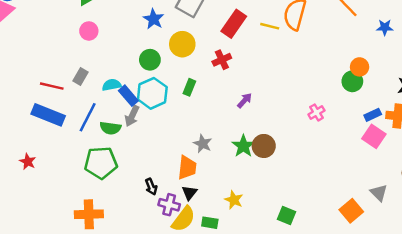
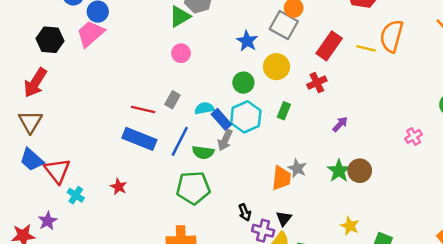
orange trapezoid: (187, 168) -> (281, 178), moved
yellow star: (234, 200) -> (350, 226), moved

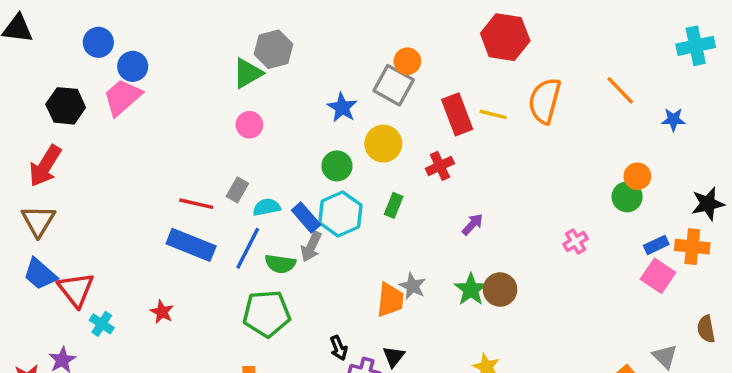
red rectangle: (329, 46) -> (457, 114), turned -56
yellow line: (366, 48) -> (493, 114), moved
cyan semicircle: (204, 108) -> (267, 207), moved

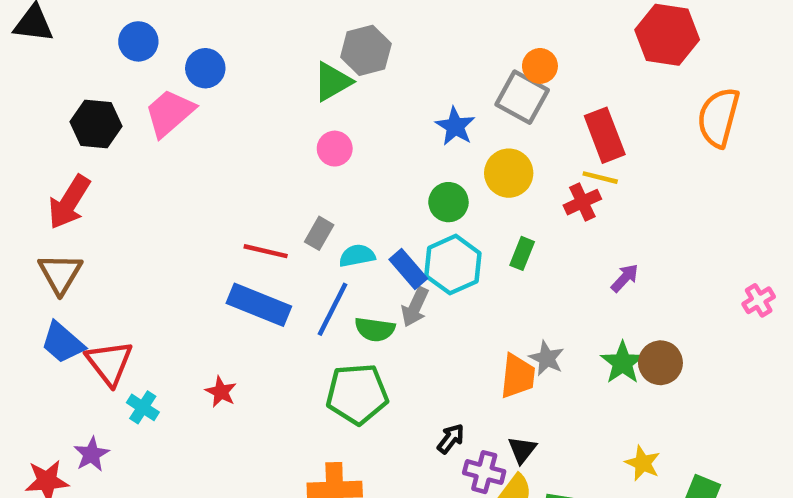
blue circle: (133, 66) -> (205, 68), moved
yellow line: (493, 114) -> (600, 178), moved
black arrow: (339, 348) -> (451, 439), turned -120

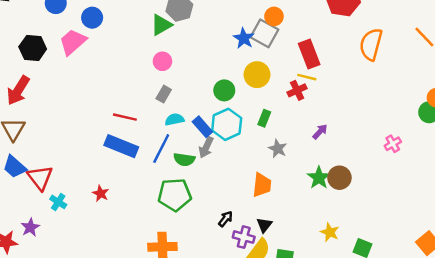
blue star: (455, 126) -> (244, 38), moved
gray rectangle: (319, 233) -> (164, 94), moved
gray star: (547, 358) -> (278, 149), moved

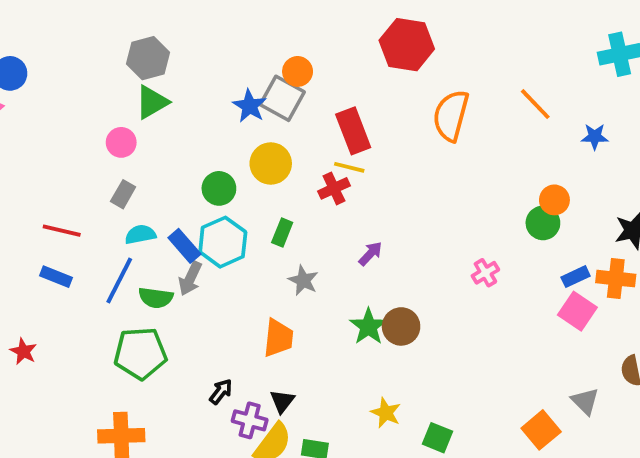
green triangle: (161, 25) -> (152, 102), moved
blue rectangle: (121, 146) -> (56, 277), size x0.6

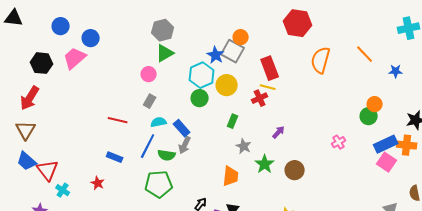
cyan hexagon: (223, 242) -> (202, 75), moved
blue rectangle: (56, 277) -> (115, 157), moved
blue rectangle: (576, 277) -> (386, 144), size x1.6
green star: (368, 326) -> (265, 164), moved

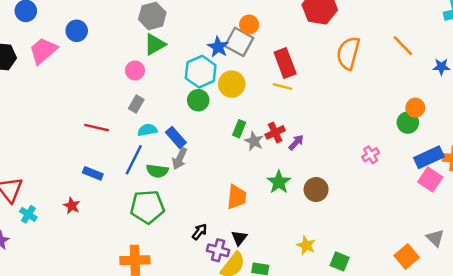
blue circle: (91, 38) -> (77, 31), moved
red cross: (260, 98) -> (275, 132), moved
gray star: (244, 146) -> (254, 141), moved

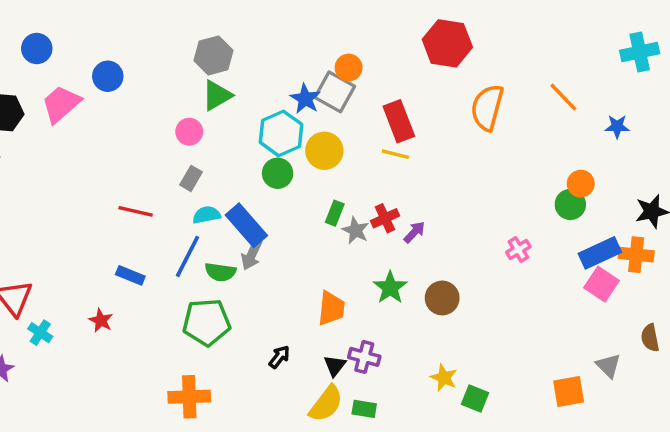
blue rectangle: (176, 137) -> (246, 225), size x1.4
yellow star: (306, 245) -> (444, 378), moved
purple cross: (218, 250) -> (364, 357), moved
orange square: (407, 256) -> (569, 392), turned 30

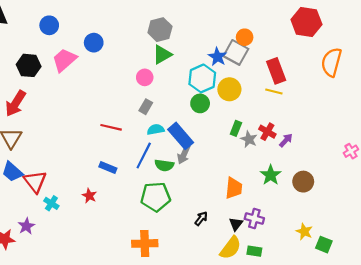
red cross: (385, 218) -> (267, 132), turned -35

